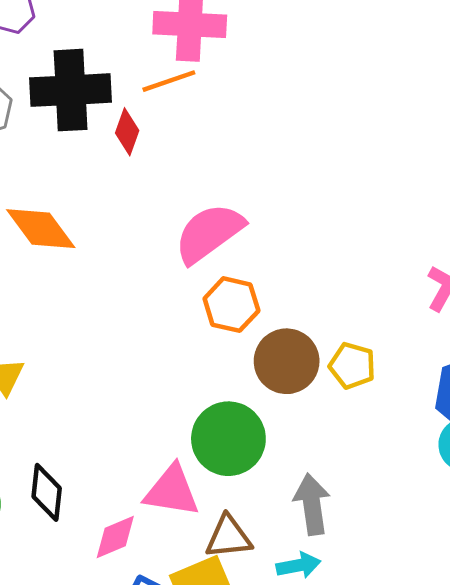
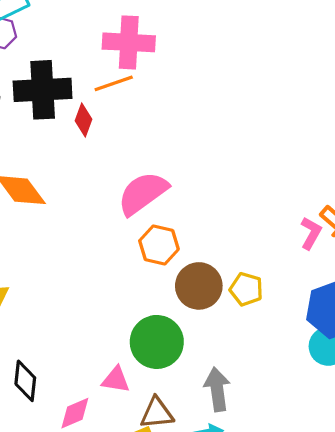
pink triangle: (172, 491) -> (116, 380), size x0.7

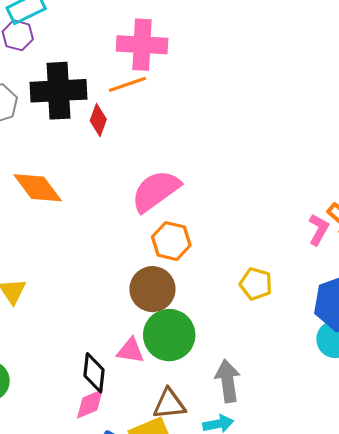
brown circle: (199, 286) -> (152, 289), moved
pink triangle: (116, 380) -> (131, 351), moved
black diamond: (25, 381) -> (94, 373), moved

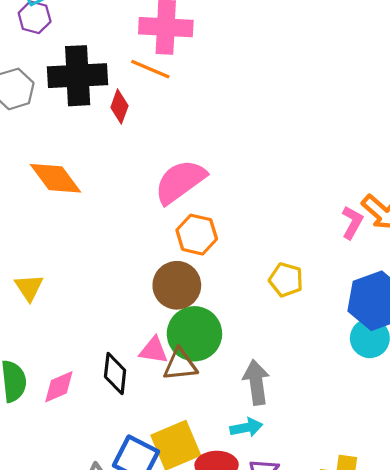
orange line: (127, 84) -> (150, 69), turned 42
pink diamond: (90, 404) -> (59, 387), moved
brown triangle: (169, 404) -> (180, 365), moved

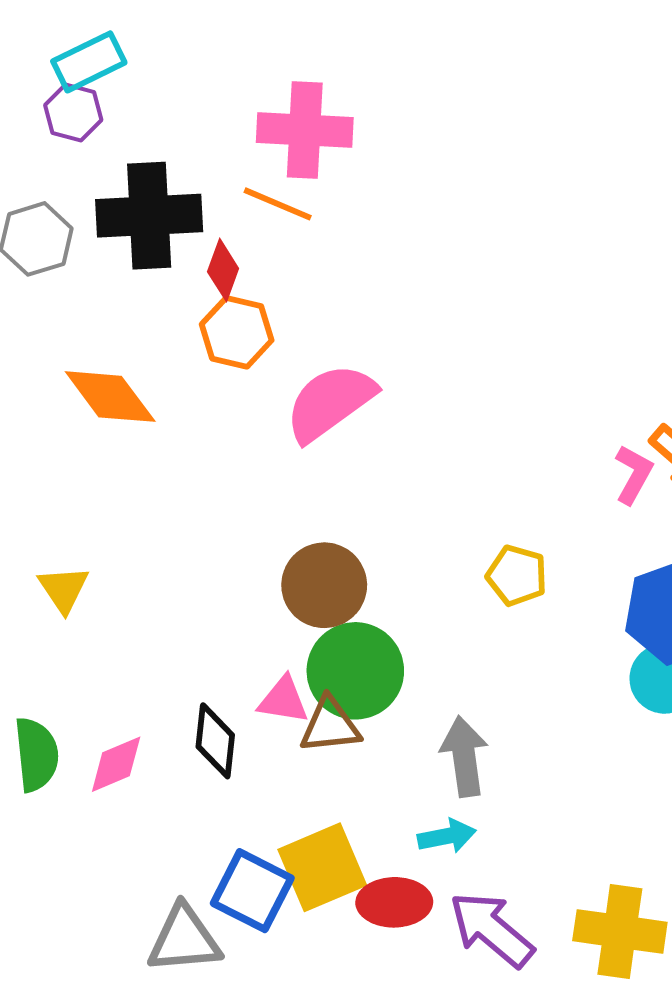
orange hexagon: (197, 235) -> (237, 332), moved

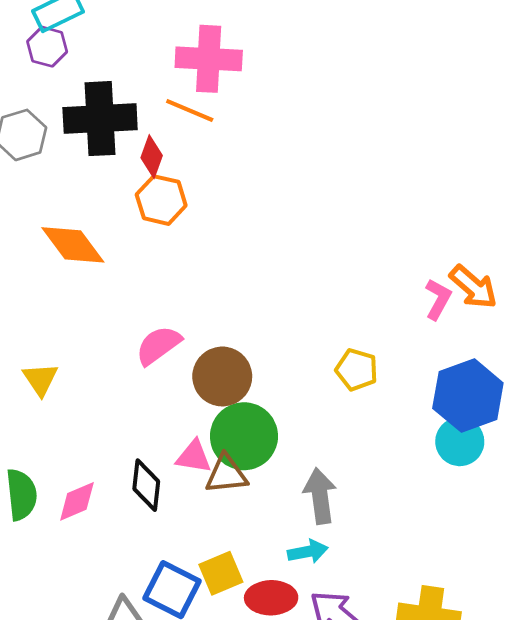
pink semicircle: (330, 402) -> (158, 345), moved, size x0.7
yellow square: (322, 867) -> (221, 573), size x0.7

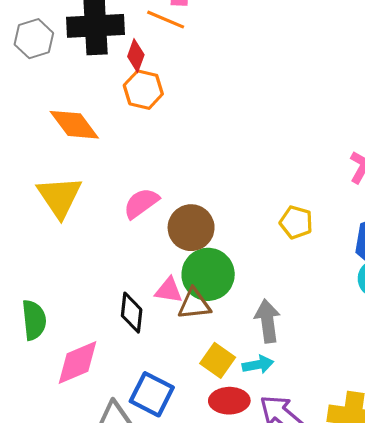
yellow triangle: (40, 379) -> (59, 197), moved, size x1.6
pink diamond: (77, 501) -> (77, 362), moved, size x1.4
yellow square: (221, 573) -> (218, 360), moved, turned -32

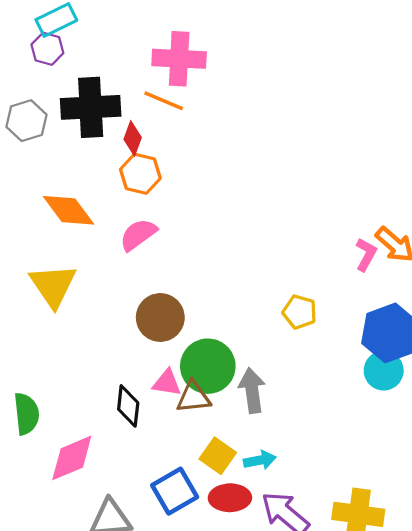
pink semicircle: (141, 203) -> (138, 235), moved
brown circle: (191, 228) -> (160, 317), moved
gray arrow: (268, 321) -> (252, 390), moved
blue square: (152, 394) -> (175, 491), moved, turned 33

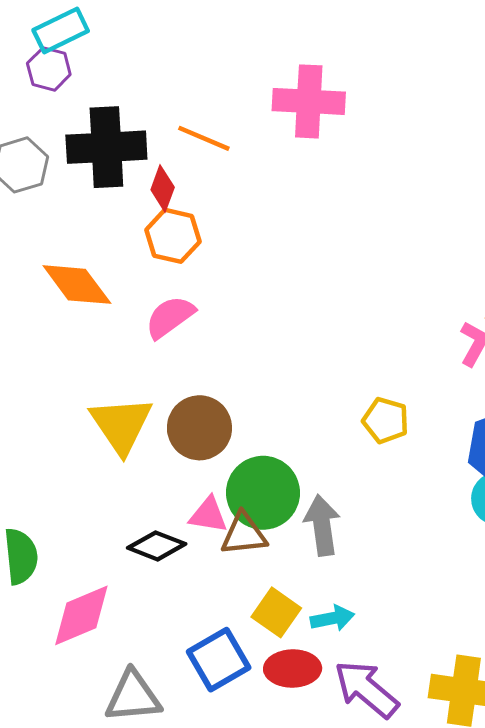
pink cross: (179, 59) -> (309, 101), moved
yellow triangle: (53, 285) -> (121, 425), moved
black diamond: (128, 406) -> (157, 546), turned -75

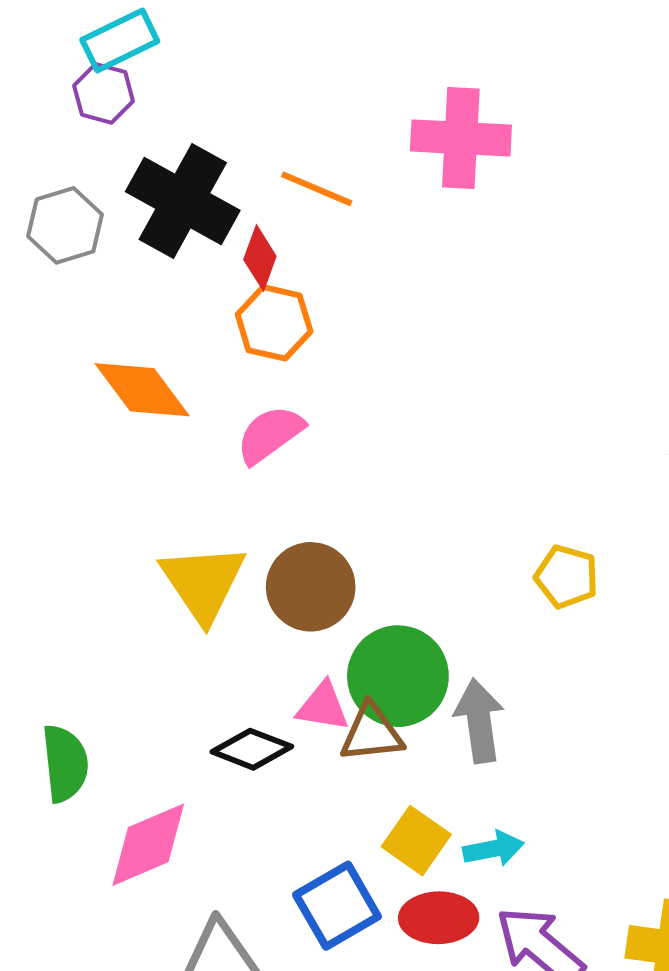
black cross: (106, 147) -> (183, 201), turned 32

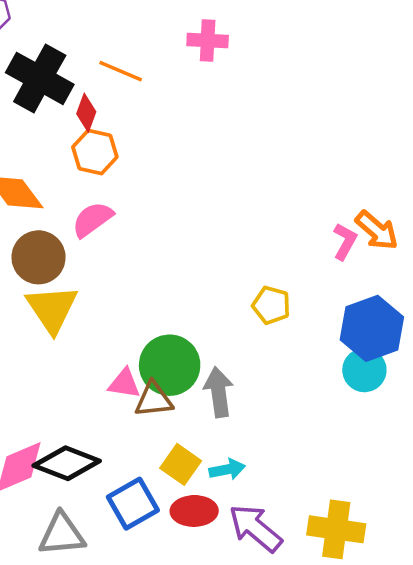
pink cross: (461, 138) -> (208, 40), size x0.7
brown circle: (311, 587) -> (39, 257), moved
black diamond: (252, 749) -> (67, 463), moved, size x1.4

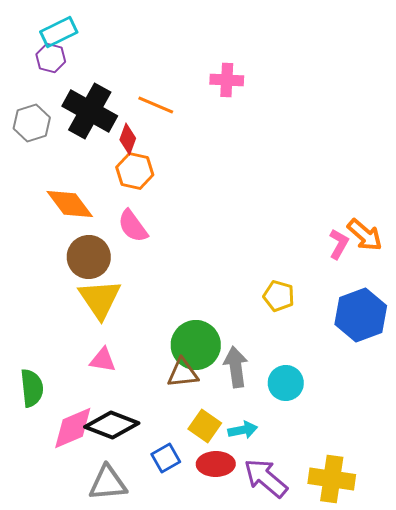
pink semicircle: (92, 219) -> (133, 226), turned -90
cyan circle: (364, 370) -> (286, 383), moved
pink triangle: (124, 384) -> (103, 360), moved
blue square: (133, 504) -> (166, 458), size x0.7

